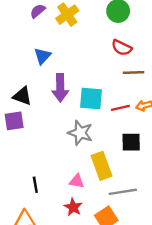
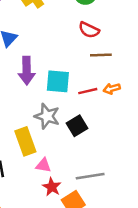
black square: (131, 142) -> (77, 126), moved, turned -30
yellow rectangle: (102, 166) -> (25, 141), moved
red star: (73, 207) -> (52, 187), moved

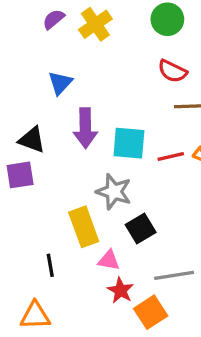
black square: (77, 126) -> (141, 228), moved

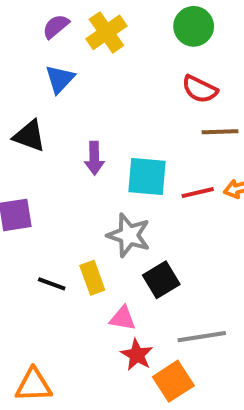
blue triangle: (60, 83) -> (60, 79), moved
purple arrow: (85, 128) -> (94, 158), size x0.7
black triangle: (32, 140) -> (29, 136), moved
yellow rectangle: (84, 227) -> (92, 278), size x0.7
black line: (50, 265) -> (52, 284), moved, turned -60

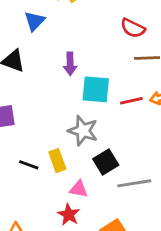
purple arrow: (94, 158) -> (70, 64), moved
gray line: (202, 337) -> (134, 183), moved
red star: (137, 355) -> (69, 215), moved

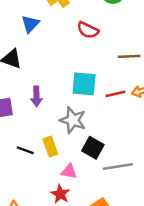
red semicircle: (133, 28) -> (88, 30), moved
purple arrow: (70, 64) -> (37, 96), moved
black square: (106, 162) -> (93, 148), turned -30

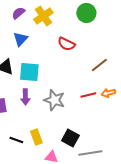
brown line: (129, 56) -> (99, 65), turned -36
cyan square: (84, 84) -> (29, 72), moved
gray star: (73, 120) -> (54, 100), moved

